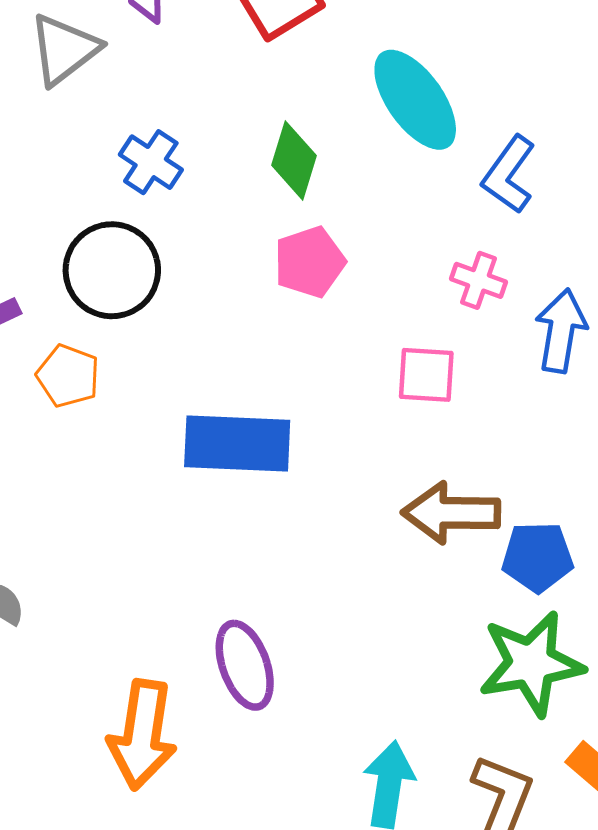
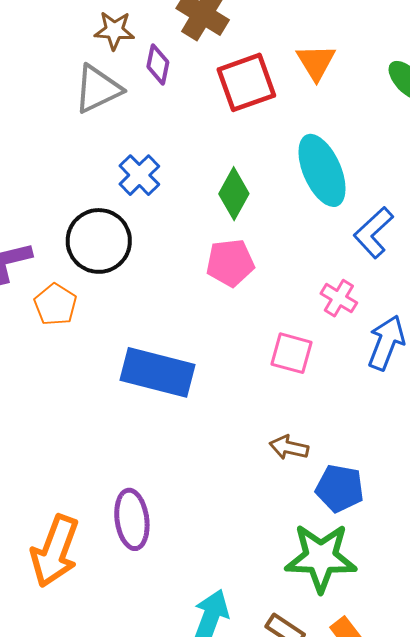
brown arrow: (451, 513) -> (289, 447), size x0.6

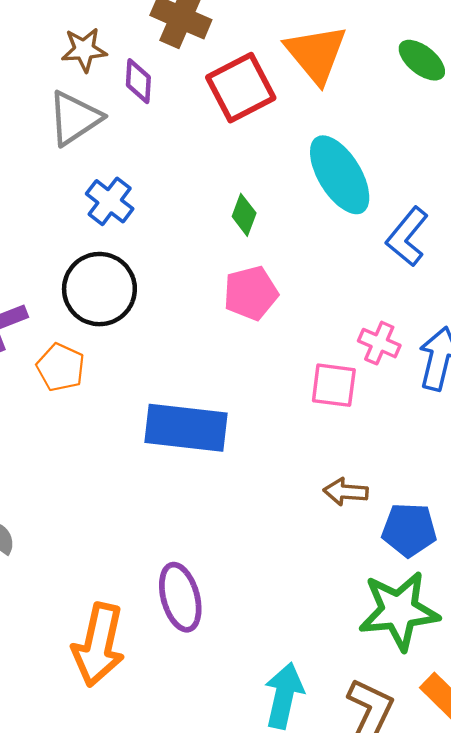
orange triangle: (316, 62) -> (316, 54), size x1.4
blue cross: (139, 175) -> (110, 201), moved
green diamond: (234, 194) -> (244, 215), size x0.7
pink cross: (339, 298) -> (379, 343), moved

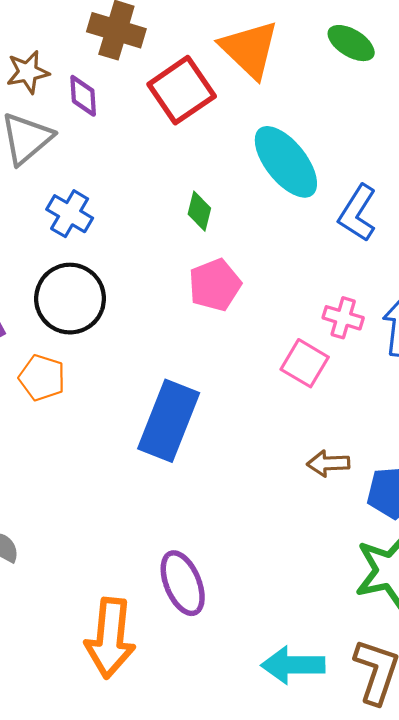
pink square: (334, 385) -> (305, 363), turned 30
blue rectangle: (186, 428) -> (169, 421), turned -68
cyan arrow: (284, 696) -> (293, 665), turned -96

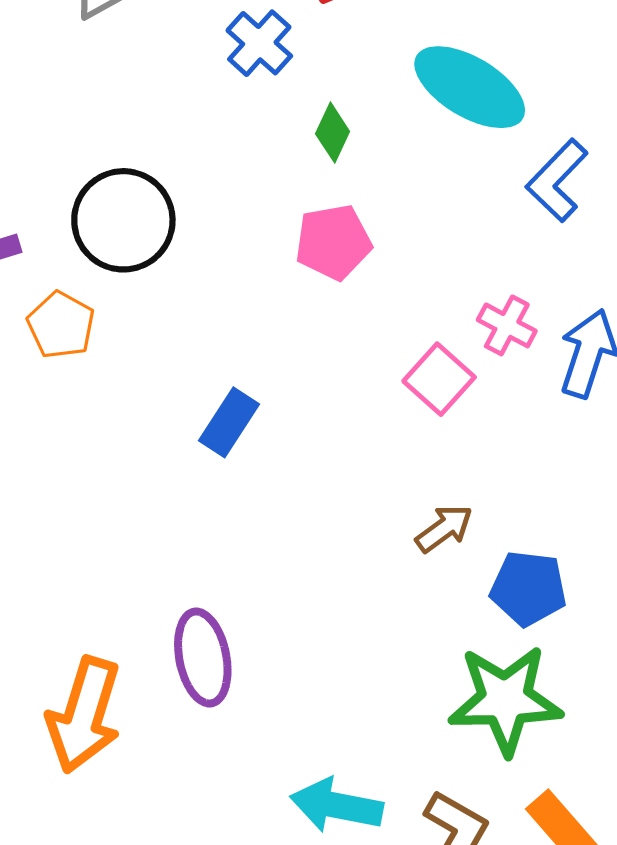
cyan ellipse: (286, 162) -> (470, 87), turned -32
blue cross: (70, 214) -> (259, 43), moved
blue rectangle: (169, 421) -> (229, 422), size x0.6
brown arrow: (328, 463) -> (444, 529), turned 135

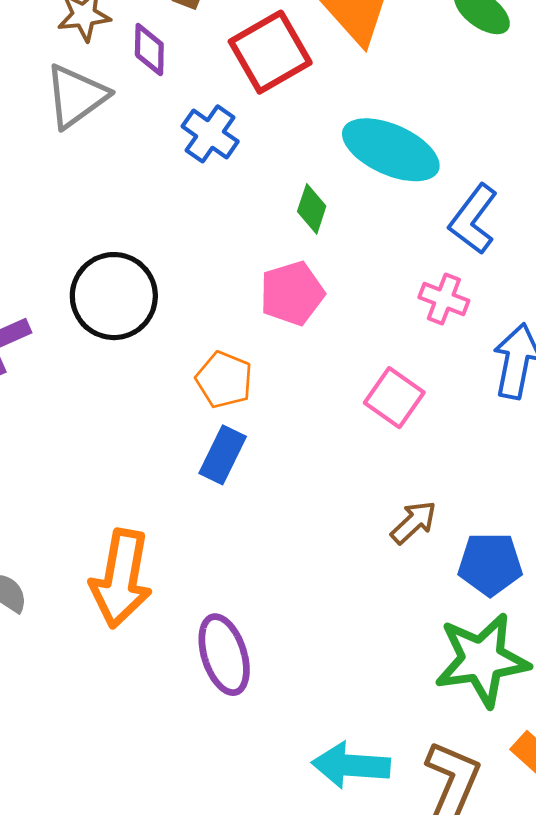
green diamond: (333, 133) -> (312, 209), moved
orange pentagon: (61, 325) -> (224, 380), moved
pink cross: (507, 325) -> (444, 299), moved
orange arrow: (84, 715) -> (121, 578), moved

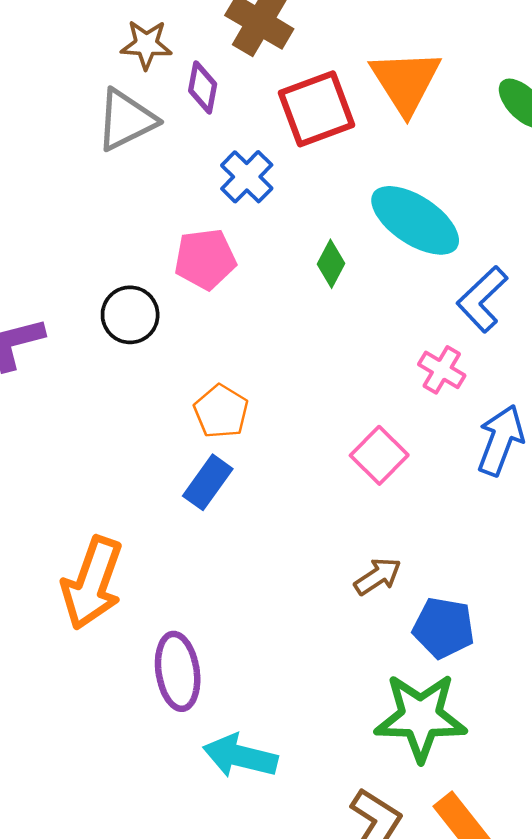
pink pentagon: (292, 293) -> (205, 259), moved
black circle: (114, 296) -> (130, 315), size x0.7
cyan arrow: (351, 765) -> (240, 756), moved

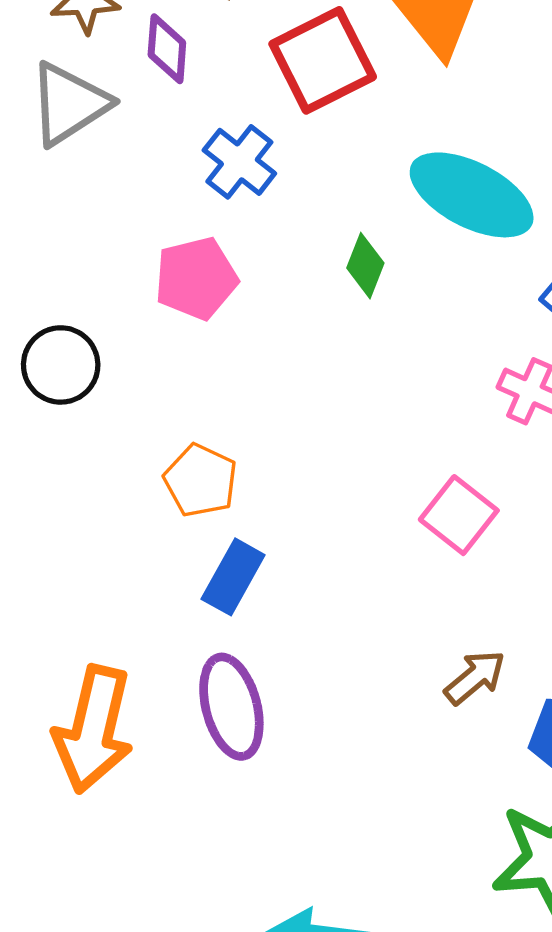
black circle: (130, 315) -> (61, 365), moved
orange pentagon: (221, 411) -> (201, 481), moved
purple ellipse: (178, 671) -> (231, 707), moved

